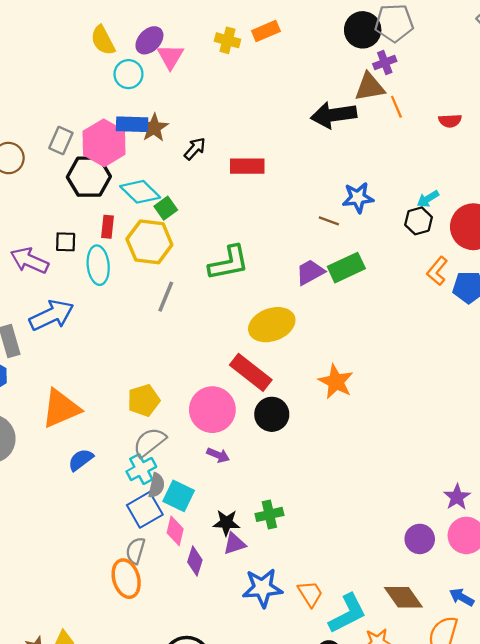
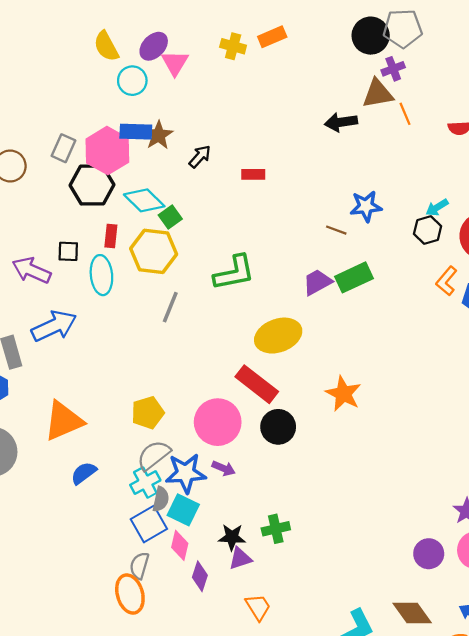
black arrow: (334, 115) -> (341, 122), size x0.7
red rectangle: (247, 166) -> (253, 174), size x0.7
blue star: (262, 588) -> (186, 473), moved
orange trapezoid: (310, 594) -> (258, 607), moved

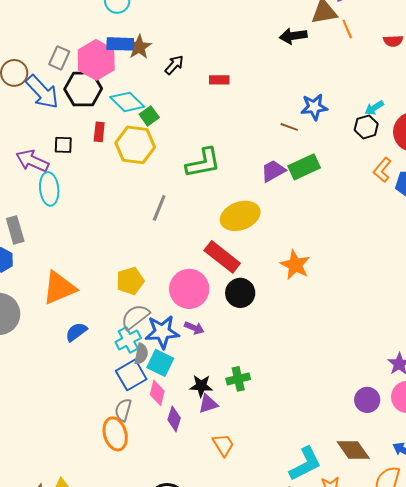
cyan ellipse: (101, 275) -> (49, 189), moved
gray line: (170, 307) -> (159, 208), moved
blue arrow: (54, 326) -> (42, 92), moved, turned 72

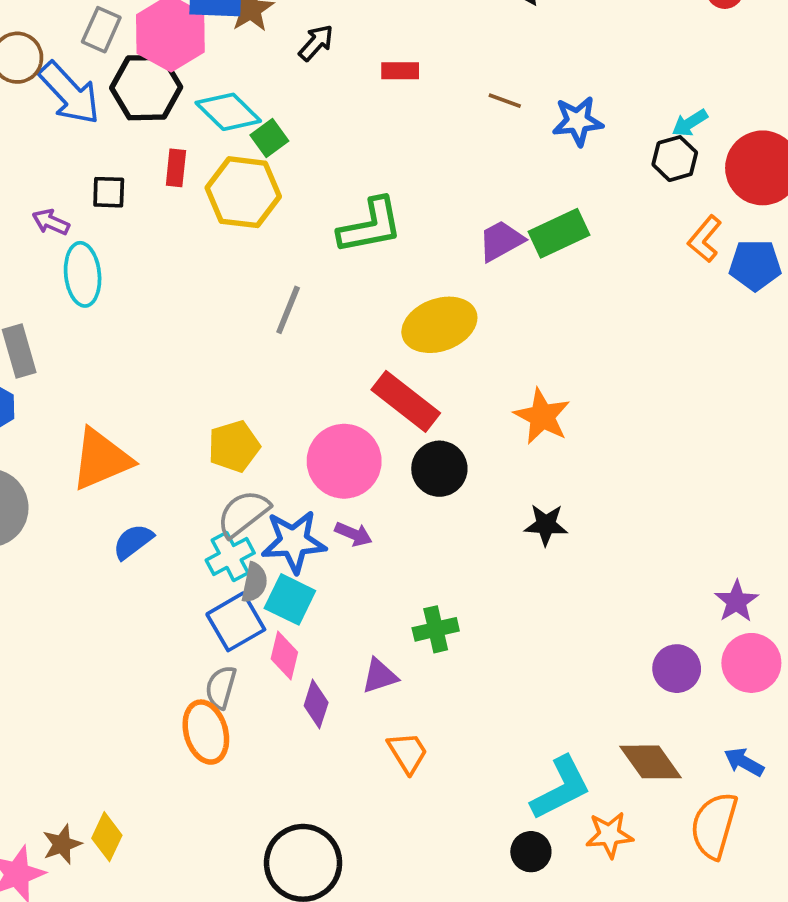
brown line: (289, 127) -> (505, 101), moved
purple arrow: (32, 161) -> (51, 222), size x0.6
black star: (201, 386) -> (546, 525), moved

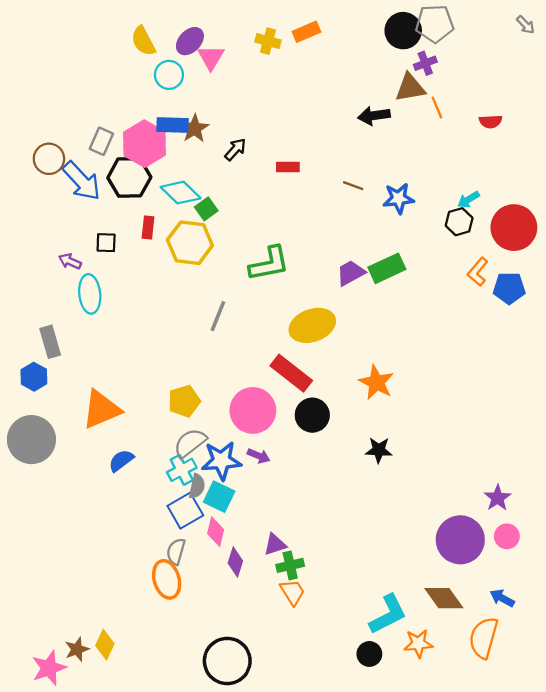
green cross: (436, 629) -> (290, 565), moved
pink circle: (751, 663) -> (507, 536), size x0.7
purple circle: (677, 669) -> (460, 540), size x1.6

